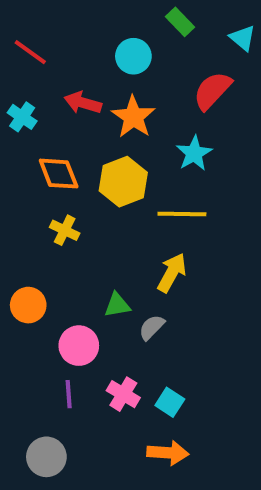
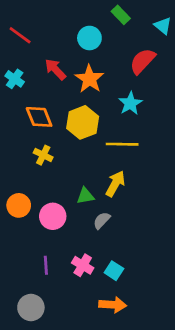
red arrow: (83, 103) -> (55, 69), turned 30
green triangle: (117, 305) -> (85, 196), moved
pink circle: (79, 346) -> (53, 216), moved

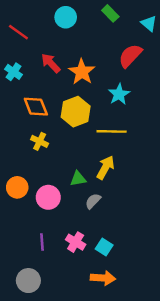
cyan circle: (89, 38) -> (66, 17), moved

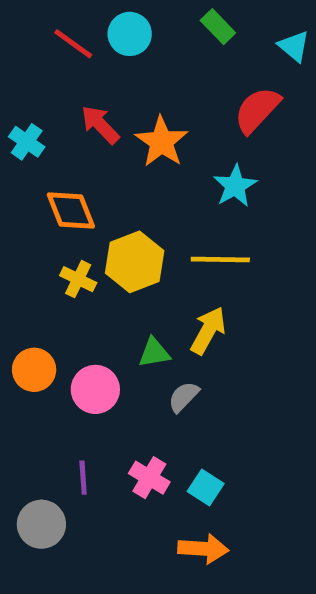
red line: (18, 32) -> (73, 44), moved
yellow hexagon: (76, 112) -> (135, 262), moved
gray circle: (28, 281) -> (41, 524), moved

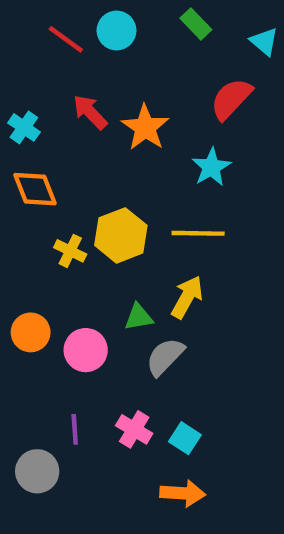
orange diamond: (71, 210) -> (35, 189), moved
gray semicircle: (184, 397) -> (165, 357), size x1.4

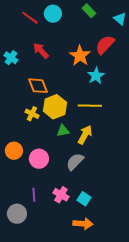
orange star: (145, 127) -> (80, 56), moved
orange diamond: (35, 189) -> (38, 86), moved
green triangle: (139, 317) -> (63, 131), moved

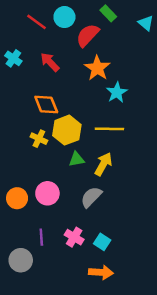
red semicircle: (105, 45) -> (88, 35), moved
cyan cross: (11, 58) -> (13, 58), moved
orange circle: (14, 151) -> (17, 198), moved

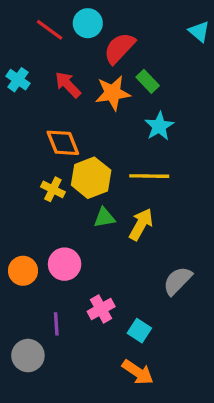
green rectangle: (108, 13) -> (148, 81), moved
orange star: (97, 68) -> (113, 93), moved, turned 30
gray semicircle: (91, 197) -> (178, 281), moved
pink cross: (74, 237) -> (101, 309), moved, turned 30
orange arrow: (101, 272) -> (138, 372), turned 30

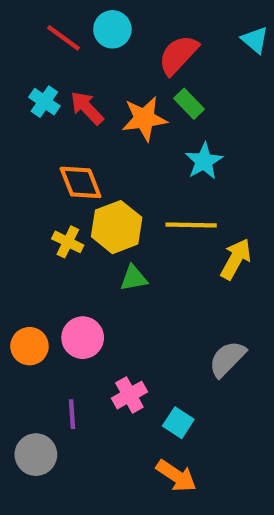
red semicircle: (119, 48) -> (178, 55), moved
cyan cross: (18, 80) -> (44, 102), moved
yellow arrow: (141, 224) -> (236, 259), moved

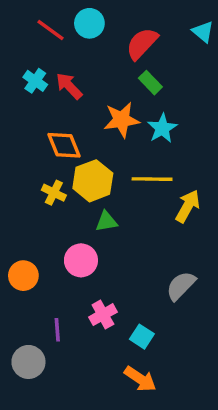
orange star: (144, 119) -> (122, 120), moved
pink circle: (83, 338) -> (81, 260), moved

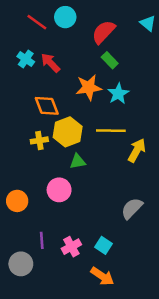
yellow cross: (54, 193) -> (39, 140), turned -35
pink cross: (103, 315) -> (71, 247), moved

